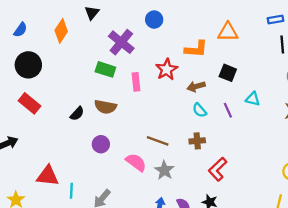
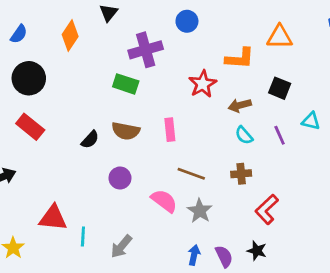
purple cross: (121, 42) -> (146, 50), turned 35
pink rectangle: (136, 82) -> (170, 130), moved

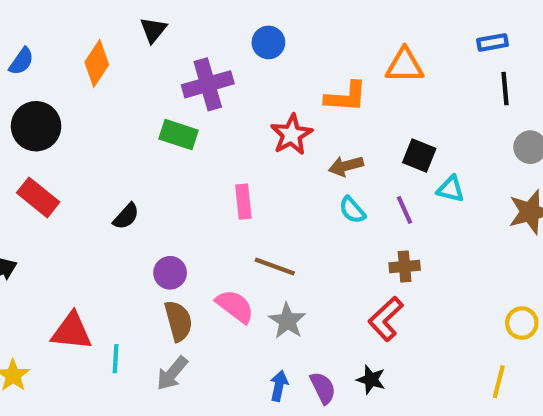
black square: (280, 88) -> (419, 156), moved
brown semicircle: (126, 131) -> (178, 321), moved, turned -116
brown cross: (241, 174) -> (405, 266), moved

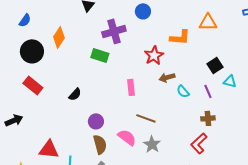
orange diamond: (97, 63) -> (59, 37), moved
black square: (419, 156) -> (215, 65), turned 35
brown arrow: (346, 166) -> (167, 77), moved

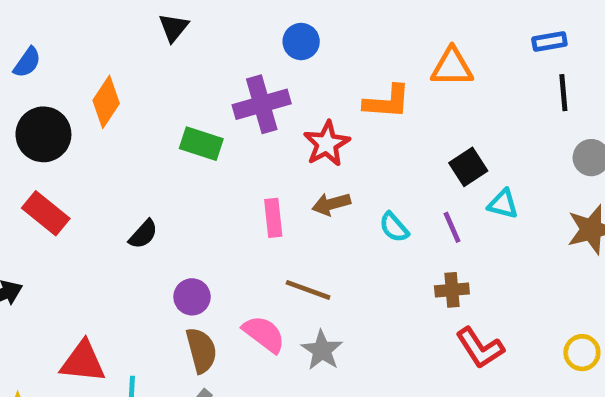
purple cross: (114, 31) -> (262, 104), moved
brown arrow: (167, 77) -> (331, 204), moved
red L-shape: (199, 143) -> (480, 348), moved, turned -80

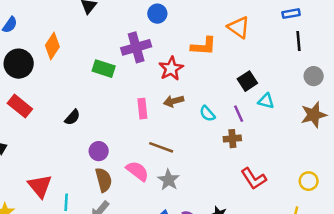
orange triangle: (452, 67) -> (239, 27), turned 35
brown cross: (452, 290) -> (232, 139), moved
red triangle: (83, 362) -> (40, 186), turned 44

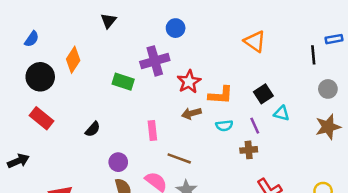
blue rectangle: (291, 14) -> (334, 39), moved
orange L-shape: (204, 46) -> (221, 95), moved
pink rectangle: (142, 109) -> (152, 130), moved
cyan semicircle: (207, 114) -> (224, 126), turned -56

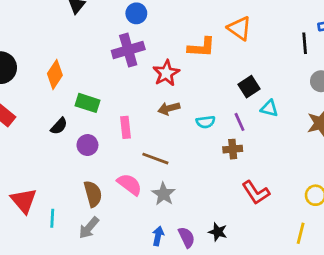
blue circle: (176, 28) -> (136, 13), moved
orange diamond: (73, 60) -> (55, 74), moved
green rectangle: (123, 82) -> (87, 103), moved
orange L-shape: (221, 95) -> (201, 47), moved
purple circle: (118, 162) -> (87, 145), moved

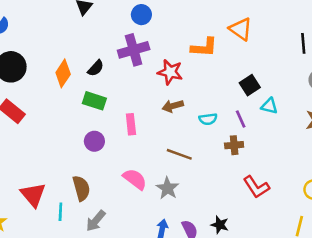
red star: (166, 73) -> (170, 72), turned -30
black semicircle: (59, 126) -> (96, 68), moved
brown line: (155, 159) -> (179, 154), moved
brown semicircle: (93, 194) -> (81, 188), moved

